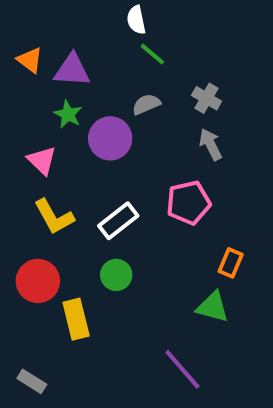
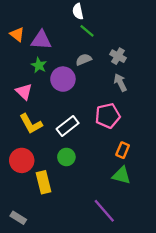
orange rectangle: (231, 263) -> (123, 150), moved

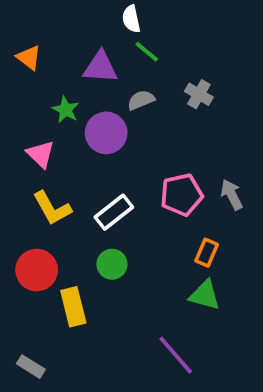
purple triangle: (41, 40) -> (100, 67), moved
gray arrow: (120, 82) -> (232, 195), moved

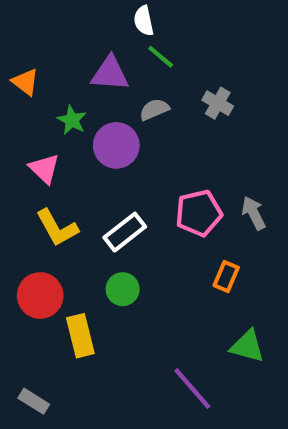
orange triangle: (29, 58) -> (25, 82), moved
green triangle: (205, 295) -> (247, 346), moved

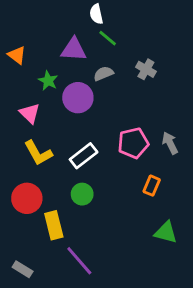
purple line: (192, 389) -> (79, 261), moved

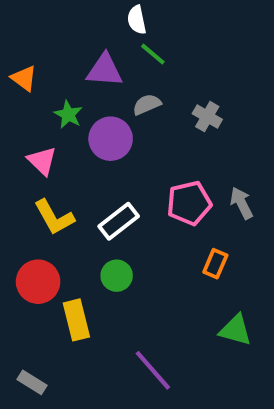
gray cross: (146, 69) -> (207, 117), moved
purple line: (79, 261) -> (153, 370), moved

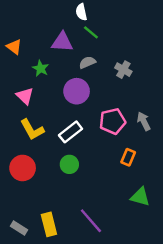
purple circle: (111, 139) -> (77, 91), moved
yellow rectangle: (76, 320) -> (49, 224), moved

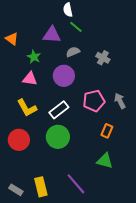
pink triangle: (25, 96) -> (30, 79), moved, turned -35
green circle: (69, 164) -> (58, 137), size x1.5
green triangle: (140, 197) -> (105, 161), moved

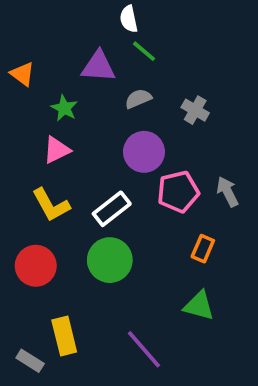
purple circle: (64, 76) -> (144, 152), moved
pink triangle: (30, 79) -> (57, 150), turned -35
yellow rectangle: (41, 187) -> (64, 336), moved

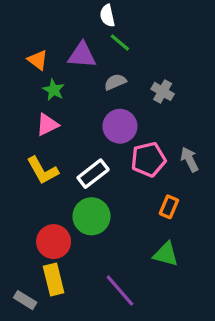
orange triangle: (22, 74) -> (38, 60), moved
red circle: (36, 266) -> (54, 242), moved

